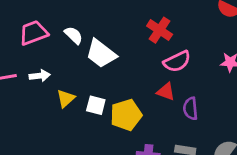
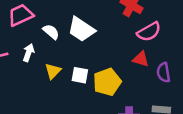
white semicircle: (74, 35) -> (51, 32), moved
white arrow: (40, 76) -> (29, 53), turned -60

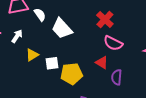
white semicircle: (51, 32) -> (40, 15), moved
pink semicircle: (149, 32) -> (113, 43), turned 42
white square: (80, 75) -> (52, 63), turned -32

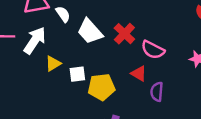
red cross: (105, 19) -> (124, 34), moved
white arrow: (17, 36) -> (35, 40), size x1.6

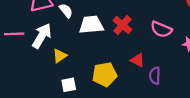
white trapezoid: (90, 31) -> (91, 25), turned 130
pink semicircle: (153, 50) -> (161, 29), moved
white square: (77, 74) -> (69, 85), moved

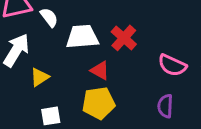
pink semicircle: (161, 29) -> (172, 65), moved
red triangle: (138, 60) -> (100, 70), moved

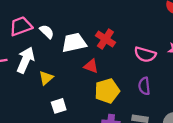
yellow pentagon: (99, 103) -> (107, 91), moved

